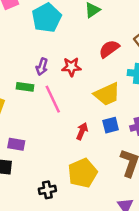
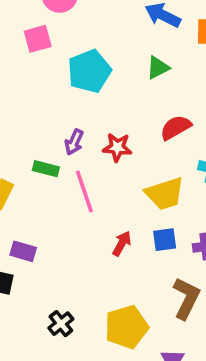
yellow pentagon: (83, 173) -> (126, 327), moved
black cross: (47, 190) -> (61, 324), turned -35

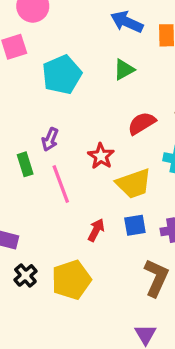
red star: (117, 147) -> (101, 156), moved, turned 30
green rectangle: (46, 169) -> (25, 164), turned 60
black cross: (61, 324) -> (25, 275), moved
yellow pentagon: (126, 327) -> (71, 280), moved

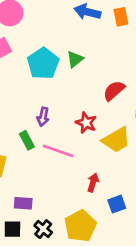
green triangle: (124, 70) -> (75, 59), moved
pink line: (61, 184) -> (58, 151), turned -40
blue square: (135, 225) -> (117, 204), moved

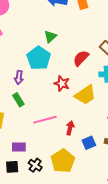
cyan pentagon: (43, 63) -> (39, 58), moved
purple arrow: (43, 117) -> (19, 77), moved
pink line: (58, 151) -> (45, 120), moved, turned -30

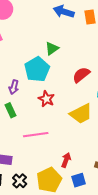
red star: (62, 84) -> (46, 99), moved
red arrow: (70, 128) -> (66, 160), moved
blue square: (89, 143) -> (79, 180), moved

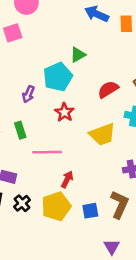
green rectangle: (10, 110) -> (20, 130), moved
red arrow: (66, 160) -> (67, 179), moved

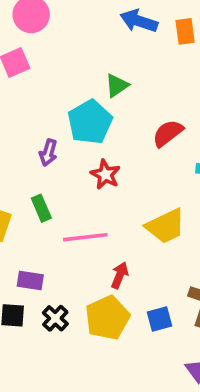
yellow trapezoid: (102, 134) -> (165, 226), moved

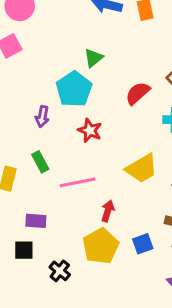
black cross: (55, 318) -> (60, 271), moved

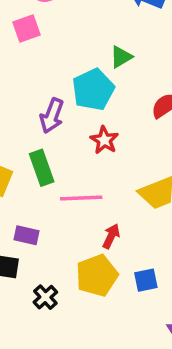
purple arrow: (42, 116) -> (52, 116), size x1.4
green rectangle: (40, 162) -> (42, 168), size x1.4

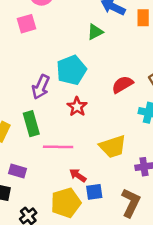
green triangle: (121, 57) -> (95, 32), moved
red arrow: (111, 236) -> (78, 175), turned -84
blue square: (146, 280) -> (94, 192), moved

